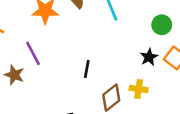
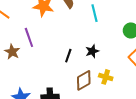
black star: (149, 57) -> (92, 51), moved

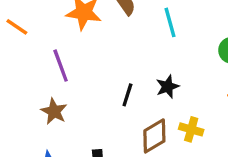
brown star: (12, 52) -> (54, 111), moved

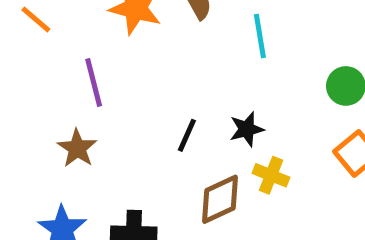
yellow cross: (191, 129) -> (271, 175), moved

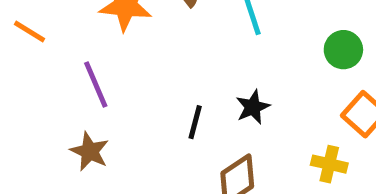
yellow cross: (271, 175) -> (329, 164), moved

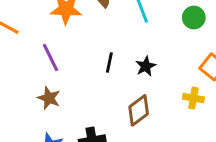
green circle: (343, 50) -> (194, 18), moved
black line: (195, 122) -> (109, 62), moved

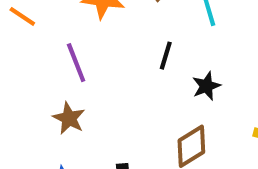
black line: (109, 62) -> (166, 56), moved

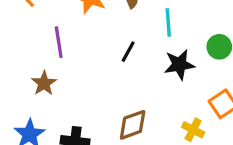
black star: (206, 86) -> (179, 65), moved, size x1.4

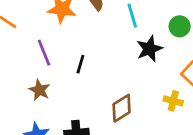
black line: (128, 52) -> (80, 64), moved

